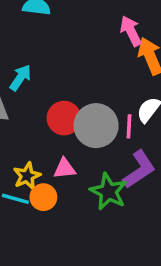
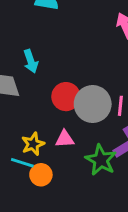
cyan arrow: (20, 78) -> (31, 61), turned 125
orange circle: (43, 197) -> (41, 175), moved

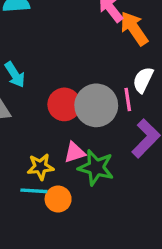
yellow star: (33, 144) -> (40, 167), turned 30
green star: (101, 160) -> (96, 168), moved

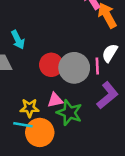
orange circle: (58, 199) -> (40, 132), size x1.5

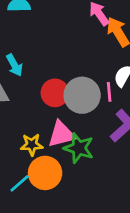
pink triangle: (55, 100) -> (61, 134), size x1.5
cyan line: (23, 125) -> (20, 183), moved, turned -48

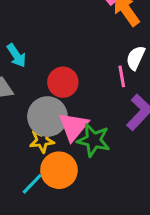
gray circle: (82, 95) -> (47, 117), moved
pink triangle: (61, 134) -> (73, 127), turned -32

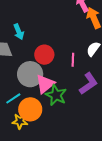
pink line: (122, 76) -> (73, 60), moved
yellow star: (42, 141) -> (20, 121), moved
cyan line: (32, 184) -> (13, 98), moved

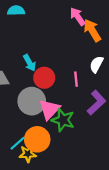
cyan arrow: (19, 32) -> (30, 63), moved
cyan line: (13, 98) -> (18, 143), moved

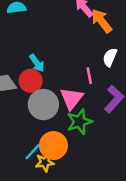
red circle: (44, 78) -> (31, 81), moved
pink triangle: (50, 109) -> (72, 98), moved
green star: (63, 120) -> (79, 122), turned -30

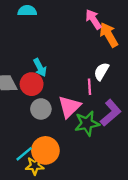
white semicircle: (110, 57) -> (101, 71), moved
gray circle: (43, 105) -> (41, 109), size x0.7
green star: (79, 122) -> (87, 123), moved

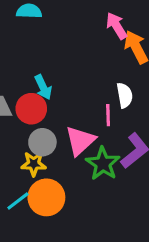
white semicircle: (101, 71) -> (125, 95), turned 138
green star: (87, 123) -> (103, 164), turned -30
yellow star: (35, 166) -> (34, 164), moved

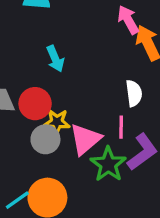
cyan arrow: (43, 87) -> (55, 59), moved
pink line: (108, 115) -> (121, 127), moved
yellow star: (34, 164) -> (57, 122), moved

